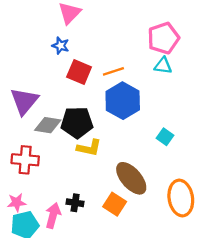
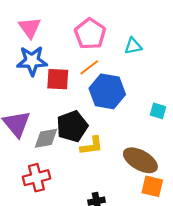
pink pentagon: (163, 38) -> (90, 34), moved
blue star: (61, 46) -> (32, 61), size x1.8
orange square: (115, 204) -> (152, 186), moved

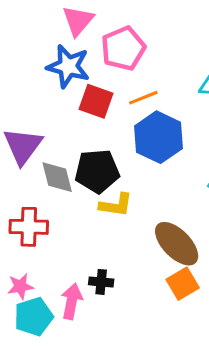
pink pentagon: (90, 34) -> (123, 48), moved
gray diamond: (46, 138) -> (57, 177), turned 70
orange square: (152, 186) -> (183, 284), turned 30

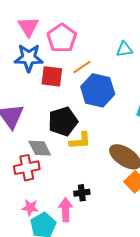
gray diamond: (57, 177) -> (40, 148), moved
pink star: (20, 286) -> (30, 208), turned 30

